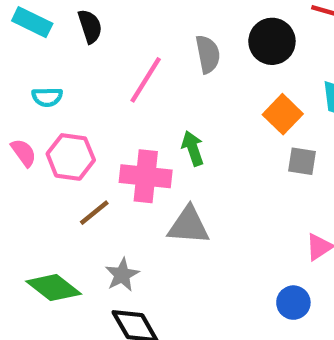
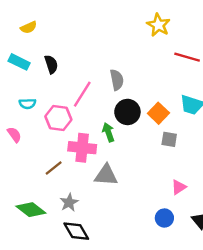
black circle: (272, 41) -> (127, 112), moved
pink hexagon: (71, 157) -> (58, 118), moved

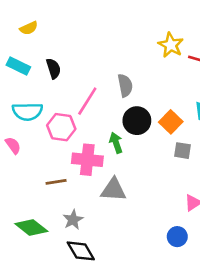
yellow star: (158, 25) -> (171, 45), moved
cyan semicircle: (27, 104) -> (27, 112), size x1.6
brown line: (54, 168) -> (56, 182), turned 30

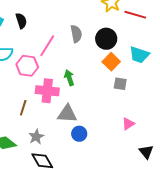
black circle: (137, 121) -> (106, 39), moved
brown line: (56, 182) -> (23, 108), turned -63
blue circle: (177, 237) -> (79, 134), moved

